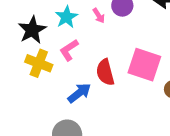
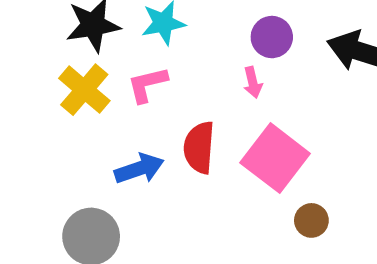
pink arrow: (99, 16) -> (253, 82), moved

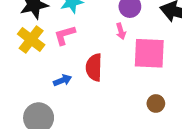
pink square: (275, 158) -> (149, 53), moved, turned -32
blue arrow: (139, 169) -> (63, 80), size x0.7

